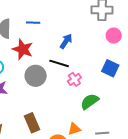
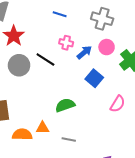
blue line: (33, 23) -> (60, 14), moved
blue arrow: (66, 41) -> (84, 52), moved
pink cross: (74, 79) -> (66, 43), moved, turned 32

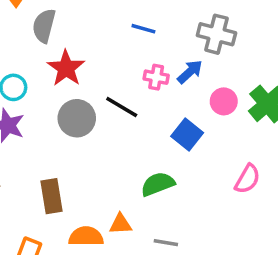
pink circle: (107, 47) -> (224, 101), moved
blue arrow: (84, 52) -> (190, 72), moved
blue square: (94, 78) -> (187, 134), moved

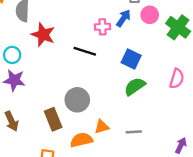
pink circle: (224, 101) -> (150, 15), moved
gray circle: (77, 118) -> (77, 100), moved
green semicircle: (158, 184) -> (135, 86), moved

